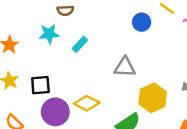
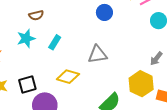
yellow hexagon: (153, 98) -> (141, 84), moved
yellow diamond: (87, 103) -> (68, 77), moved

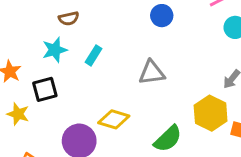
yellow diamond: (68, 77) -> (114, 119), moved
black square: (27, 84) -> (45, 89), moved

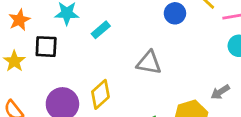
yellow diamond: (114, 119) -> (100, 94), turned -76

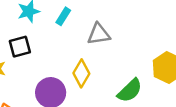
gray triangle: (149, 63) -> (99, 34), moved

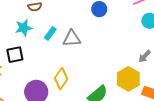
gray triangle: (99, 34) -> (72, 39), moved

